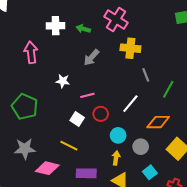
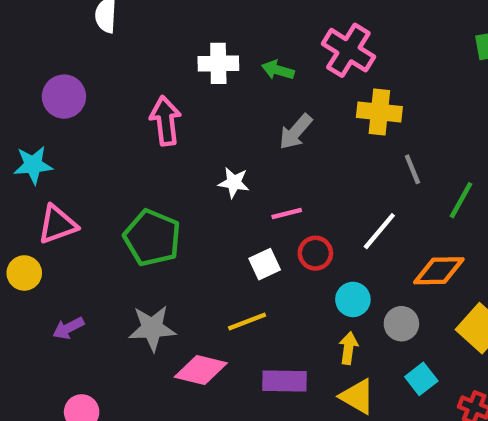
white square: (77, 119) -> (265, 264), turned 32
yellow line: (69, 146) -> (247, 322), turned -48

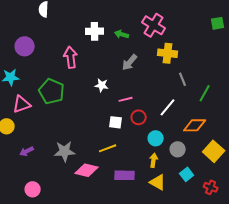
green pentagon: (152, 238) -> (52, 91), moved
white square: (265, 264) -> (116, 122), turned 32

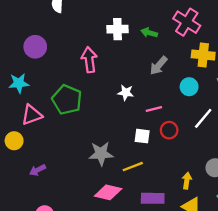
cyan circle: (156, 138) -> (189, 87), moved
gray star: (65, 151) -> (101, 154), moved

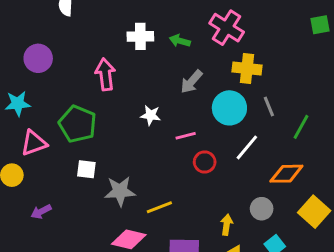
cyan circle: (189, 87) -> (229, 108), size x1.5
white square: (142, 136) -> (86, 169), moved

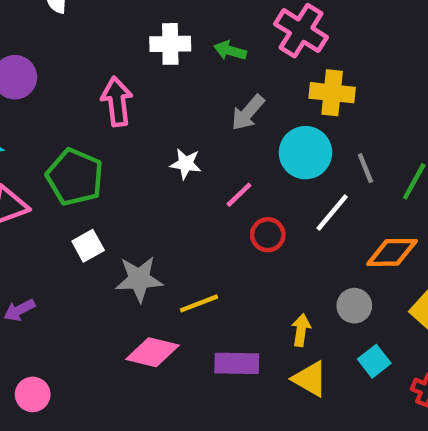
gray line: (269, 106) -> (365, 168), moved
pink line: (186, 136) -> (239, 195), turned -30
white square: (86, 169) -> (88, 246), turned -36

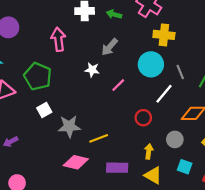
gray arrow: (248, 113) -> (110, 47), moved
red circle: (268, 235) -> (143, 118), moved
cyan square: (374, 361) -> (185, 167), turned -32

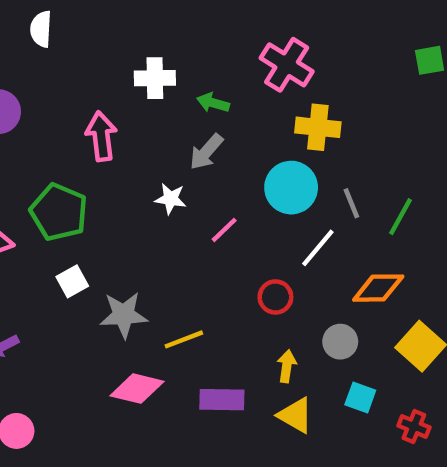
green arrow: (114, 14) -> (213, 103), moved

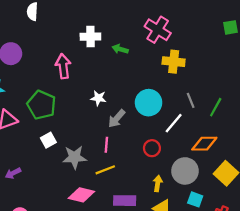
gray arrow: (206, 152) -> (117, 119), moved
cyan circle: (291, 188) -> (149, 103), moved
pink line: (224, 230) -> (106, 145), moved, turned -42
gray circle: (340, 342) -> (185, 171), size x1.5

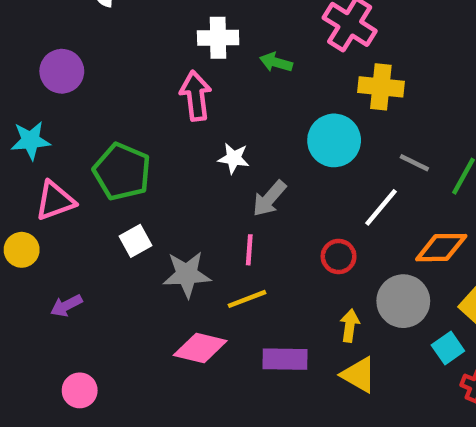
pink arrow: (63, 66) -> (196, 96), moved
gray line: (191, 100) -> (414, 163), turned -42
cyan circle: (149, 103) -> (334, 140), moved
cyan square: (195, 199) -> (448, 348), moved, turned 35

